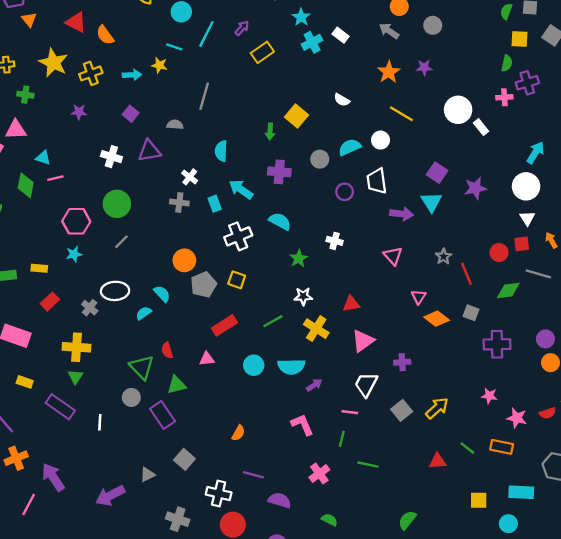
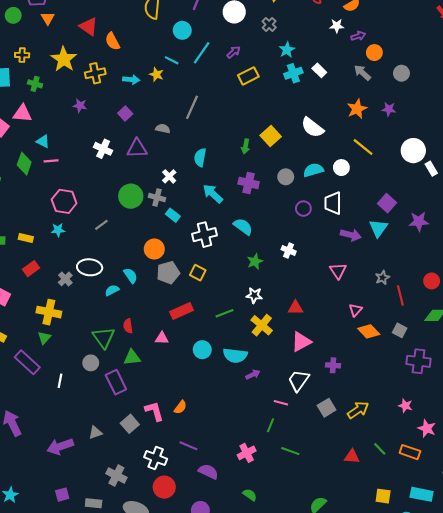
white semicircle: (342, 100) -> (312, 127), size x1.6
green circle: (117, 204) -> (131, 196), moved
cyan rectangle: (215, 204) -> (173, 215), moved, turned -40
pink L-shape: (302, 425) -> (154, 411), moved

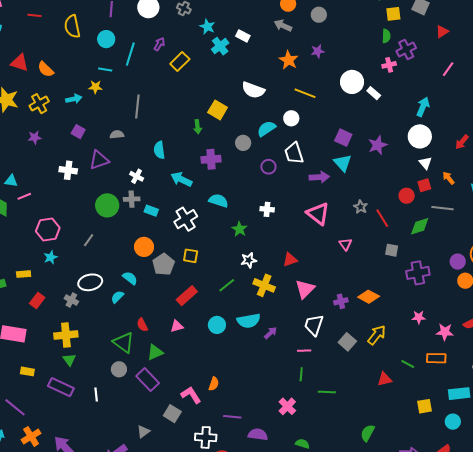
pink triangle: (338, 271) -> (318, 214), size x1.4
orange diamond: (369, 331) -> (369, 297), moved

